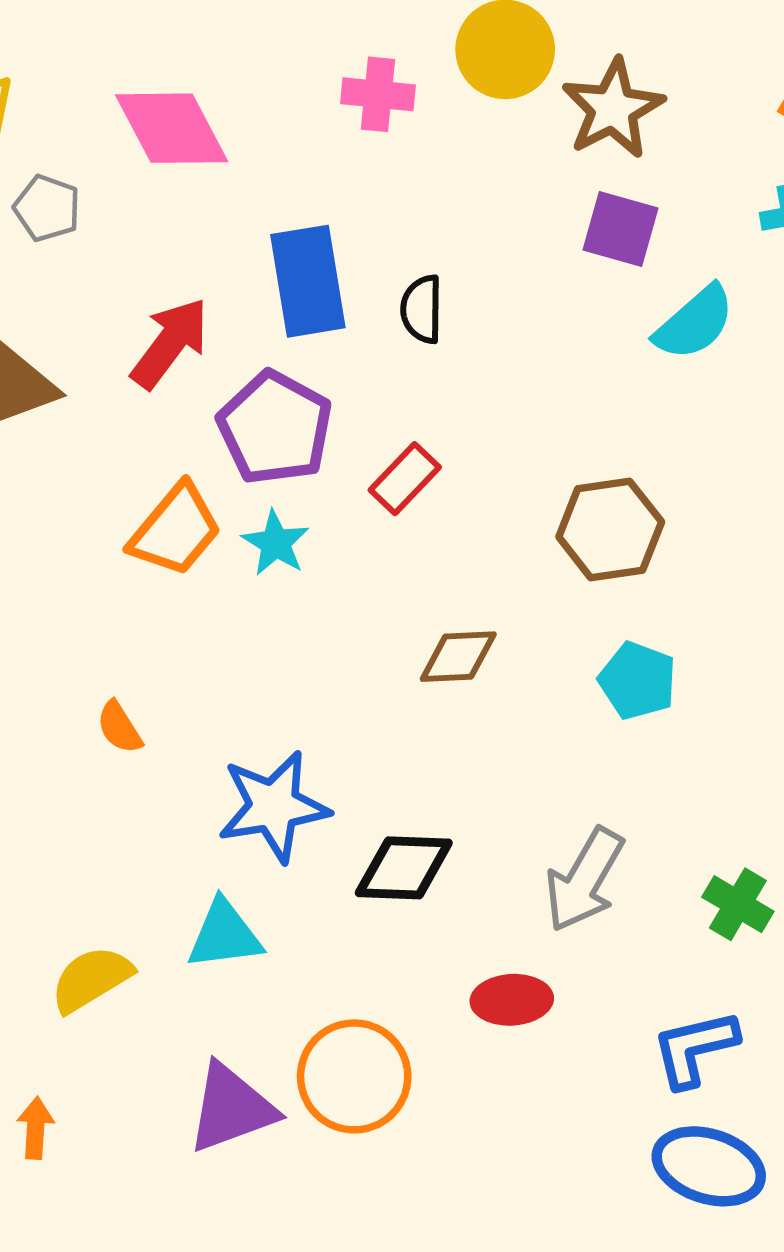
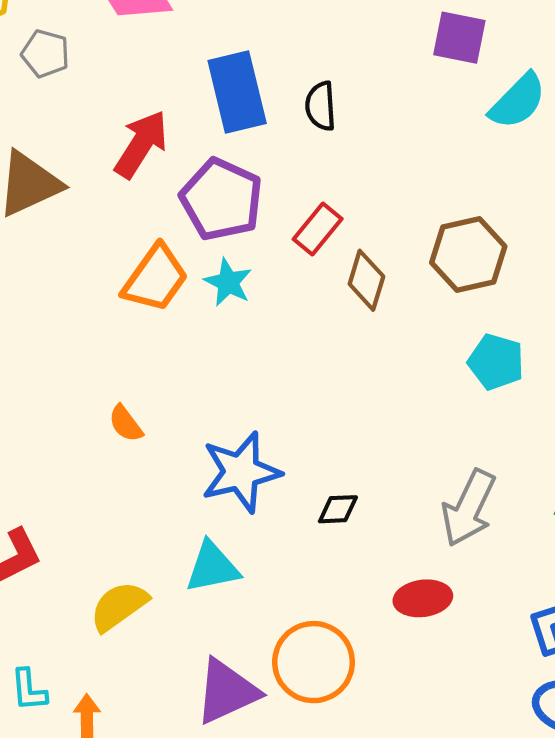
brown diamond: (458, 657) -> (366, 280), moved, turned -66
black diamond: (404, 868) -> (338, 509), size x0.6

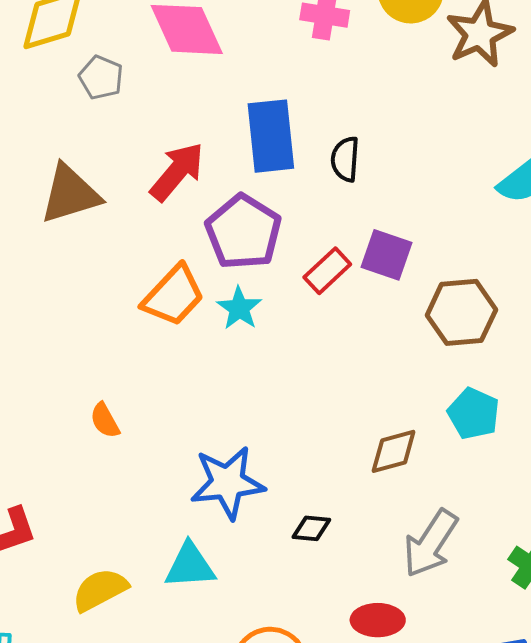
purple square: (459, 38) -> (387, 255), moved
brown diamond: (366, 280) -> (394, 451), moved, turned 50
orange semicircle: (126, 423) -> (105, 420), moved

